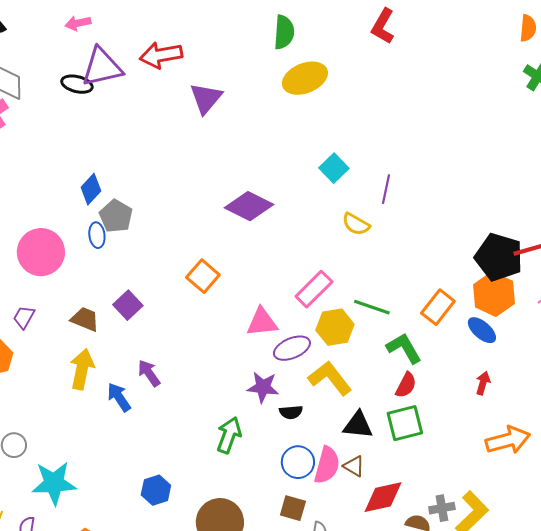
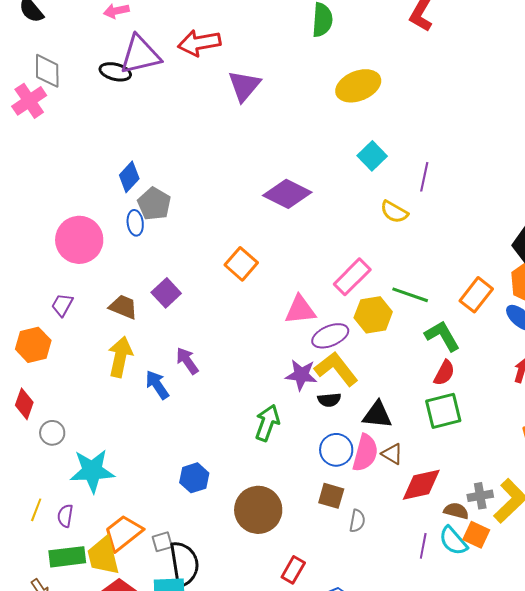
yellow ellipse: (305, 78) -> (358, 86), moved
yellow L-shape: (330, 378) -> (336, 369), moved
black triangle: (358, 425) -> (377, 415), moved

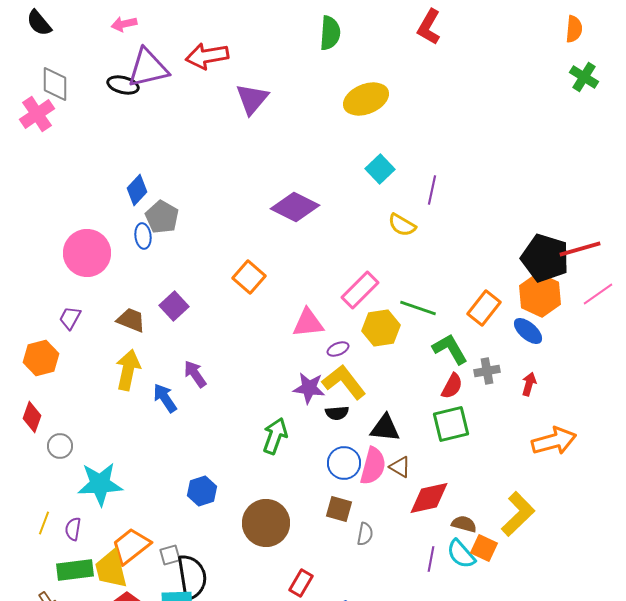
purple ellipse: (330, 336) -> (338, 349), size x0.6
gray cross: (480, 496) -> (487, 371), moved

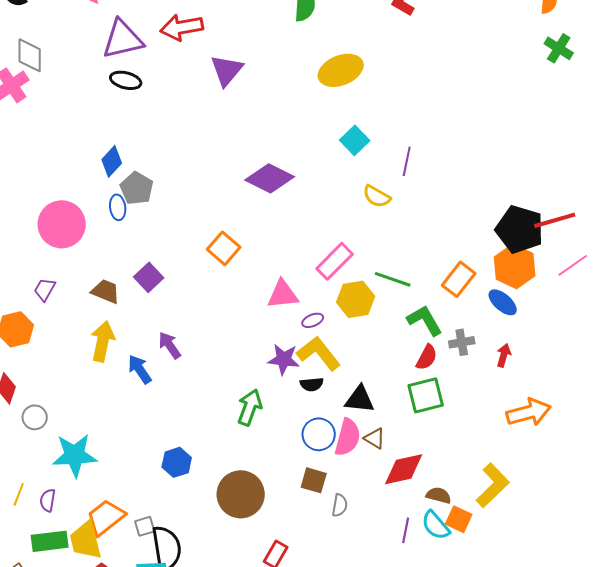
black ellipse: (123, 85) -> (126, 80), moved

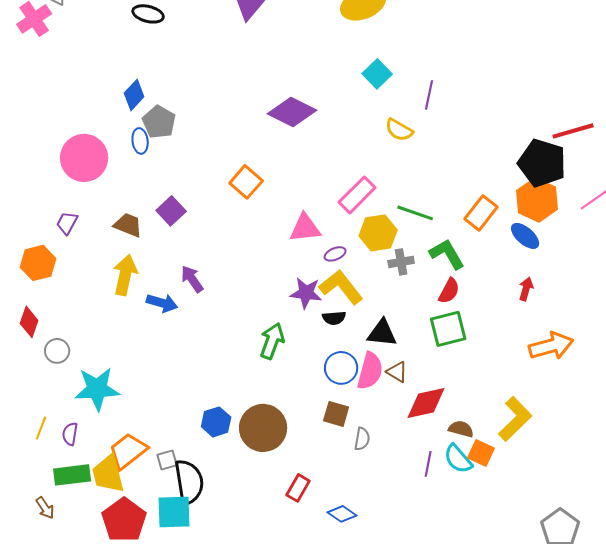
red line: (555, 220) -> (573, 131), moved
gray cross: (462, 342) -> (401, 262), moved
blue arrow: (140, 369) -> (162, 303), turned 140
blue hexagon: (177, 462) -> (216, 422), moved

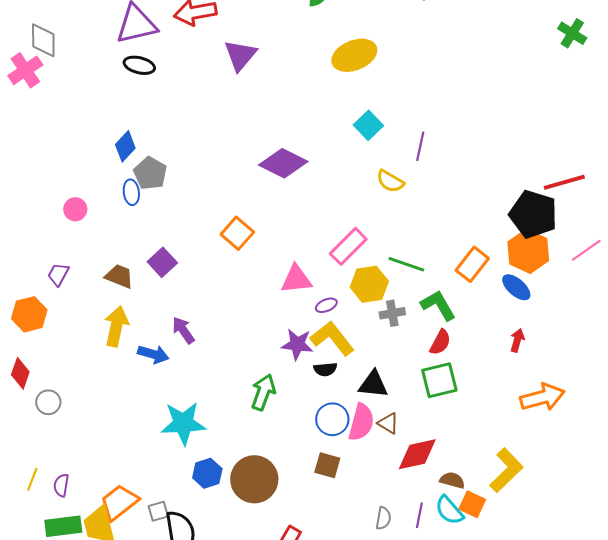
pink circle: (84, 158) -> (75, 209), size x0.5
cyan star: (97, 389) -> (183, 423), moved
gray semicircle: (362, 439) -> (383, 518), moved

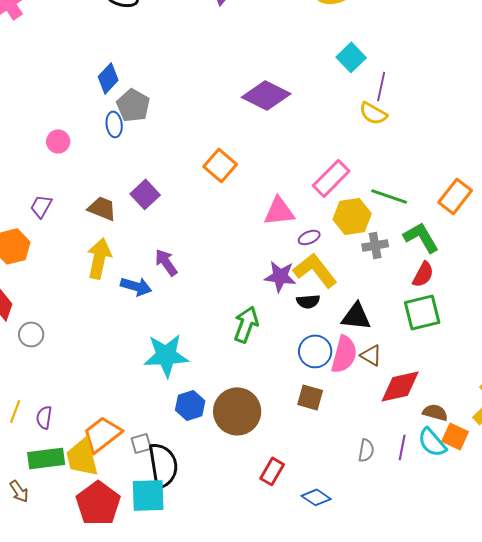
purple line: (420, 146) -> (381, 86), moved

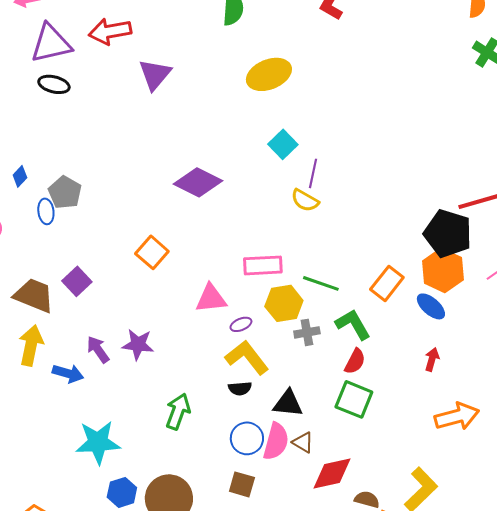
blue diamond: (108, 78) -> (20, 176), moved, size x0.7
pink rectangle: (331, 178) -> (263, 265), turned 42
brown trapezoid: (102, 208) -> (34, 295), size x1.4
purple star: (280, 276) -> (138, 344), moved
green square: (422, 312) -> (354, 399), turned 36

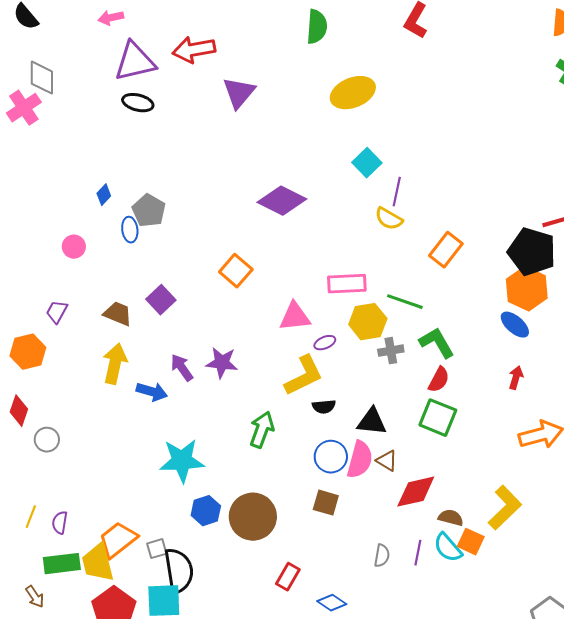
orange rectangle: (387, 283) -> (446, 250), moved
brown trapezoid: (34, 295) -> (118, 314), size x0.7
yellow L-shape: (247, 357) -> (304, 376), moved, turned 102

